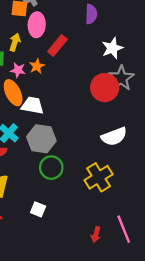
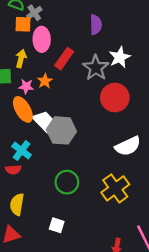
gray star: (121, 78) -> (96, 68), moved
white trapezoid: (32, 105) -> (43, 121), turned 40
gray hexagon: (41, 139) -> (61, 130), moved

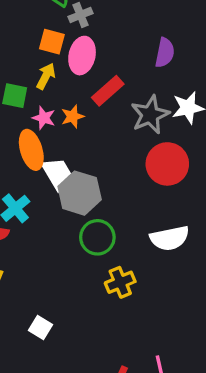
orange square: (23, 24) -> (52, 42), moved
green circle: (67, 182) -> (97, 237), moved
yellow cross: (115, 188) -> (120, 282), moved, size x0.7

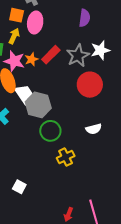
red rectangle: (108, 91) -> (51, 55), moved
pink star: (44, 118) -> (14, 61), size x1.5
white semicircle: (170, 238) -> (94, 129), size x0.7

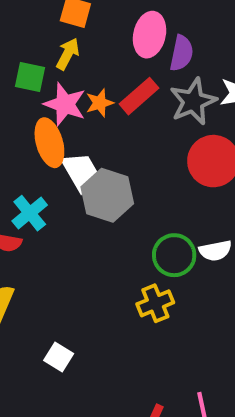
purple semicircle: (85, 18) -> (181, 53), moved
pink ellipse: (35, 22) -> (150, 35), moved
green circle: (50, 131) -> (174, 255), moved

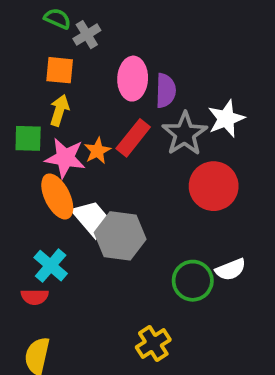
yellow cross: (155, 303) -> (153, 343), moved

